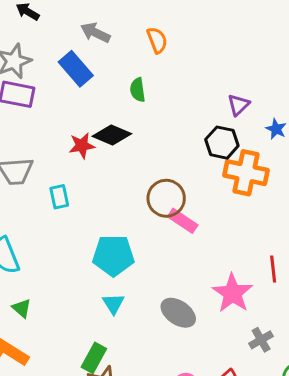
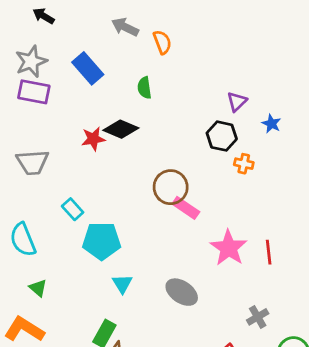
gray arrow: (95, 33) -> (125, 27), moved
orange cross: (246, 173) -> (244, 164), size x0.5
cyan rectangle: (59, 197) -> (73, 209), moved, turned -30
cyan pentagon: (113, 255) -> (102, 241), moved
pink star: (232, 293) -> (229, 248), moved

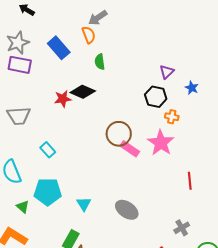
gray arrow: (125, 27) -> (98, 18), moved, turned -60
orange semicircle: (162, 42) -> (89, 35), moved
cyan pentagon: (102, 241) -> (48, 192), moved
pink star: (229, 248) -> (161, 143), moved

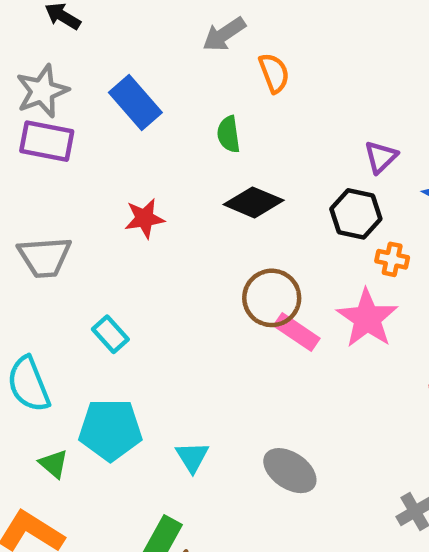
orange semicircle: (89, 35) -> (274, 73), moved
black diamond: (83, 92) -> (254, 202), moved

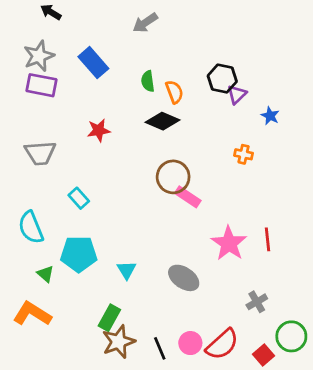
orange semicircle: (274, 73) -> (174, 92), moved
black hexagon: (356, 214) -> (222, 79), moved
pink star: (367, 318) -> (229, 243), moved

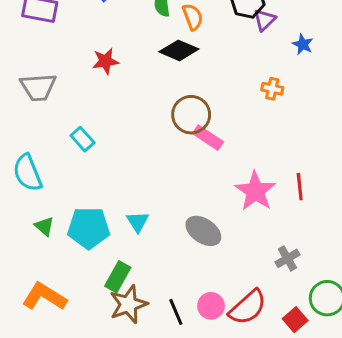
cyan pentagon: (79, 254) -> (89, 228), moved
orange L-shape: (32, 314) -> (44, 297), moved

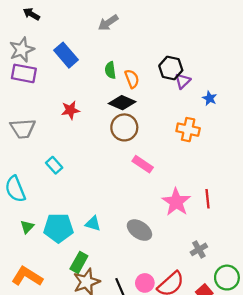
orange cross: (272, 89) -> (188, 130), size x1.5
brown circle: (191, 115) -> (124, 127), moved
cyan triangle: (138, 222) -> (93, 224), turned -42
green triangle: (44, 226) -> (27, 227), turned 32

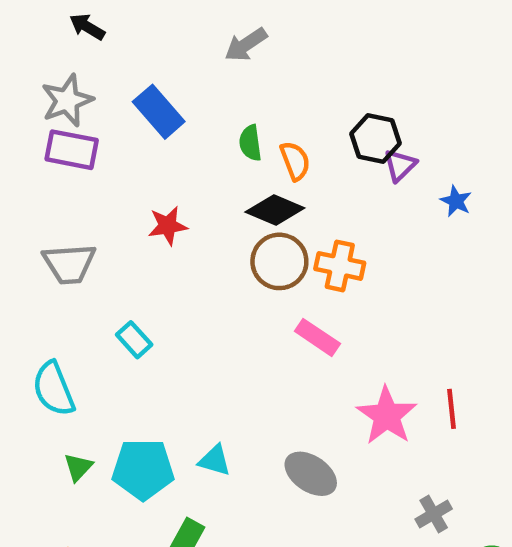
orange cross: (188, 130) -> (340, 266), moved

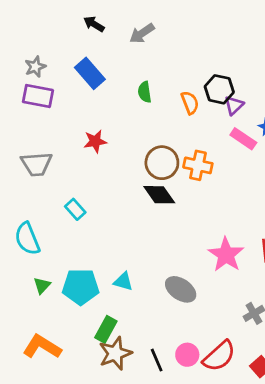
black arrow: (87, 27) -> (94, 24), moved
gray star: (67, 100) -> (35, 67), size x0.7
orange semicircle: (295, 161) -> (190, 103), moved
black diamond: (275, 210) -> (159, 195), moved, turned 32
pink rectangle: (317, 337) -> (243, 139), moved

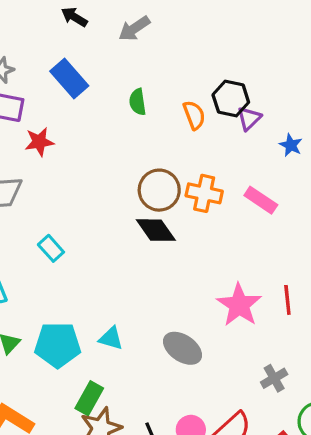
pink rectangle: (243, 139) -> (261, 200), moved
red star: (95, 141) -> (39, 142), moved

